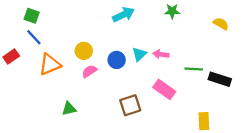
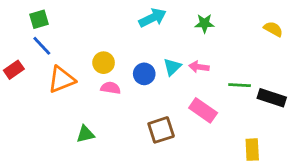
green star: (172, 11) -> (205, 23), moved
green square: (32, 16) -> (39, 19), turned -35
pink semicircle: (89, 71) -> (111, 88), turned 42

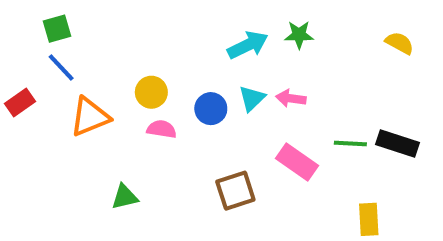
cyan arrow: (153, 18) -> (248, 45), moved
green line: (240, 85) -> (350, 143), moved

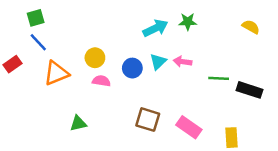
green line: (350, 143) -> (219, 78), moved
pink rectangle: (297, 162) -> (189, 127), moved
brown square: (235, 191) -> (148, 120), turned 35

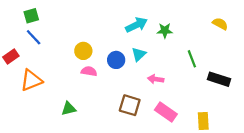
green star: (188, 22) -> (165, 31), moved
pink arrow: (183, 62) -> (156, 79), moved
orange triangle: (56, 73) -> (31, 80), moved
green line: (219, 78) -> (192, 59), moved, turned 66

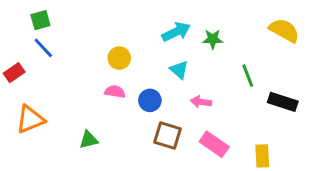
yellow semicircle: (220, 24) -> (284, 30), size x1.5
yellow circle: (83, 51) -> (119, 58), moved
cyan triangle: (139, 54) -> (179, 70), turned -35
blue circle: (116, 60) -> (150, 100), moved
orange triangle: (31, 80) -> (30, 119), moved

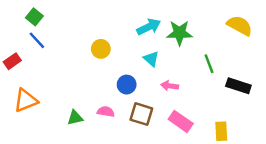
green square: (40, 20) -> (34, 17), turned -35
green star: (213, 39) -> (179, 33), size x1.5
pink semicircle: (115, 92) -> (106, 112), moved

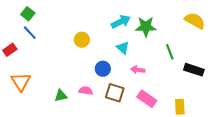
orange triangle: (26, 101) -> (21, 82), turned -40

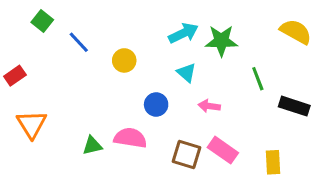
blue line: (30, 33) -> (79, 42), moved
pink semicircle: (86, 91) -> (130, 138), size x1.5
brown square: (115, 93) -> (186, 155), moved

